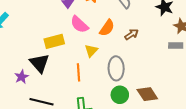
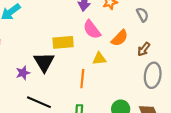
brown arrow: (132, 34) -> (144, 49), turned 152
yellow triangle: (91, 51) -> (99, 59), turned 32
gray ellipse: (116, 68) -> (153, 75), moved

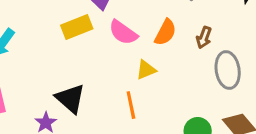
yellow rectangle: (63, 42) -> (77, 27), moved

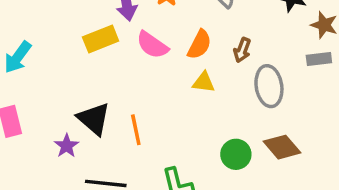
yellow triangle: (146, 70) -> (204, 82), moved, turned 30
orange line: (131, 105) -> (136, 130), moved

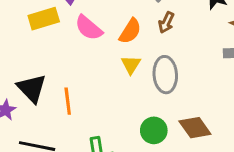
brown arrow: (242, 50) -> (166, 23), moved
yellow triangle: (204, 82) -> (131, 65), turned 50
gray ellipse: (269, 86) -> (165, 75), moved

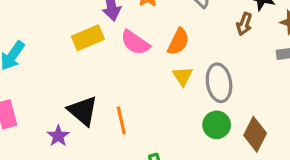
brown arrow: (166, 23) -> (244, 24), moved
brown diamond: (195, 128) -> (255, 134), turned 68
green circle: (154, 130) -> (217, 125), moved

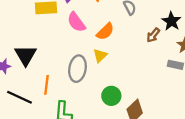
gray ellipse: (219, 83) -> (77, 69), moved
orange line: (121, 120) -> (47, 85), moved

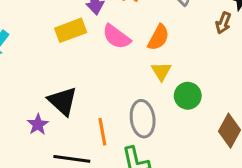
gray ellipse: (77, 69) -> (143, 119), moved
green circle: (111, 96) -> (188, 96), moved

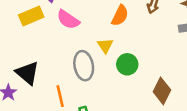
orange semicircle: (158, 37) -> (120, 15), moved
gray ellipse: (143, 119) -> (84, 66), moved

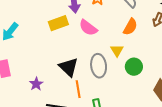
black triangle: (27, 73) -> (69, 67), moved

